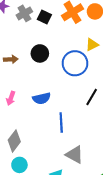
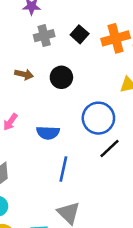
gray cross: (24, 13) -> (44, 36), moved
blue circle: (75, 63) -> (98, 118), moved

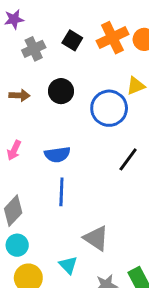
blue circle: (98, 118) -> (109, 108), moved
blue line: (63, 169) -> (61, 192), moved

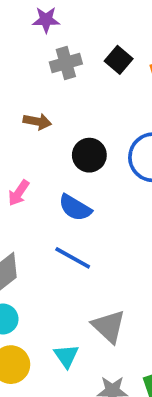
black circle: (61, 91) -> (89, 155), moved
blue semicircle: (57, 155) -> (75, 208), turned 30
blue line: (61, 192) -> (73, 258), turned -72

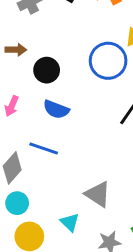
black circle: (89, 155) -> (47, 70), moved
blue line: (73, 258) -> (44, 149), moved

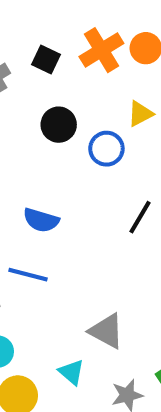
blue circle: (108, 61) -> (106, 149), size x0.7
black circle: (47, 70) -> (59, 125), moved

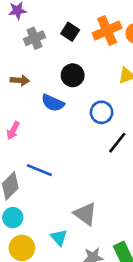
blue circle: (106, 149) -> (102, 112), moved
blue semicircle: (41, 220) -> (53, 103), moved

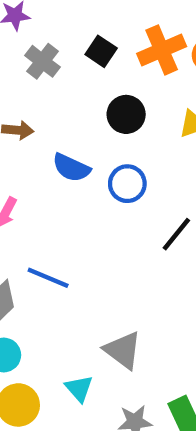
gray cross: (34, 38) -> (42, 61), turned -30
black circle: (73, 75) -> (126, 114), moved
blue circle: (102, 112) -> (127, 184), moved

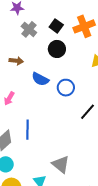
black circle: (126, 114) -> (57, 49), moved
blue line: (48, 278) -> (28, 130), turned 66

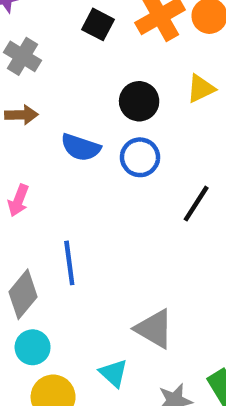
gray cross: (29, 29) -> (22, 56), moved
black circle: (57, 49) -> (139, 101), moved

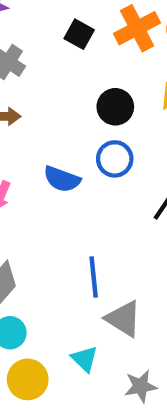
blue semicircle: (81, 147) -> (62, 179), moved
blue line: (69, 263) -> (94, 277), moved

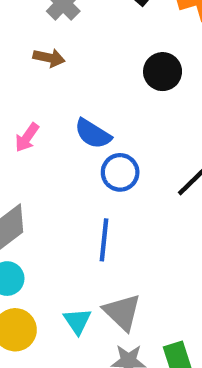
blue circle: (115, 159) -> (120, 172), moved
gray triangle: (124, 319) -> (122, 312), moved

